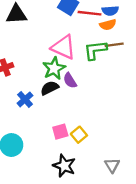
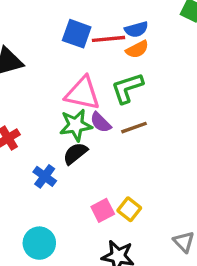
brown line: (114, 45) -> (134, 128), moved
green star: (54, 68) -> (76, 125), turned 30
purple semicircle: (70, 81) -> (101, 122), moved

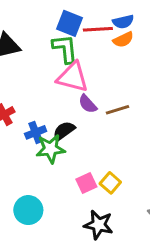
green L-shape: (127, 88) -> (65, 49), moved, turned 100
green star: (76, 125) -> (51, 149), moved
blue cross: (45, 176) -> (36, 132), moved, turned 30

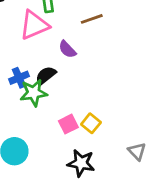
pink triangle: (73, 77) -> (34, 25), moved, turned -36
brown line: (118, 110) -> (92, 19), moved

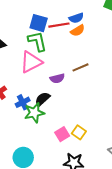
brown line: (92, 19) -> (81, 67), moved
purple semicircle: (67, 49) -> (57, 78), turned -56

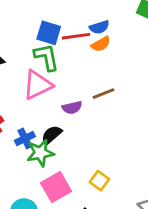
pink square: (62, 134) -> (56, 187), moved, size x1.5

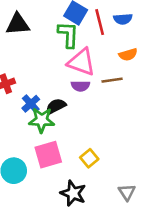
red line: (76, 36) -> (100, 22), turned 70
orange semicircle: (101, 44) -> (128, 55), moved
pink triangle: (37, 85) -> (81, 62), moved, turned 32
blue cross: (25, 139) -> (31, 104), turned -30

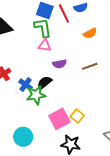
pink triangle: (81, 62) -> (45, 46), moved, size x0.6
brown line: (112, 80) -> (90, 66), moved
pink square: (48, 155) -> (59, 119), moved

